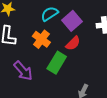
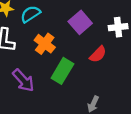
cyan semicircle: (50, 14) -> (30, 14), moved
red semicircle: (73, 43) -> (98, 54), moved

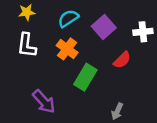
cyan semicircle: (30, 14) -> (68, 18), moved
purple arrow: (23, 80) -> (44, 102), moved

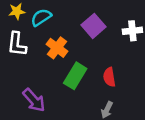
cyan semicircle: (68, 18) -> (41, 17), moved
red semicircle: (122, 60) -> (109, 77), moved, turned 126

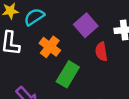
red semicircle: (109, 77) -> (101, 52), moved

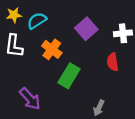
red semicircle: (101, 52) -> (113, 62), moved

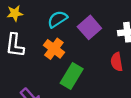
cyan semicircle: (37, 21) -> (57, 19), moved

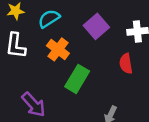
cyan semicircle: (57, 19) -> (49, 19), moved

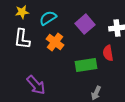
green rectangle: (77, 79) -> (86, 65), moved, turned 50

